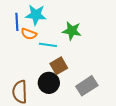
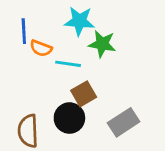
cyan star: (36, 15) -> (79, 21), moved

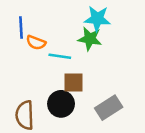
cyan star: (79, 21) -> (97, 19), moved
brown square: (84, 94) -> (74, 83), turned 30

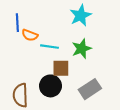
cyan star: (97, 19) -> (81, 15), turned -30
green star: (90, 39) -> (82, 49), moved, turned -30

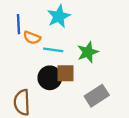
cyan star: (81, 15) -> (59, 16), moved
black circle: (50, 86) -> (50, 78), moved

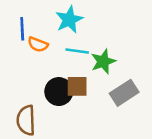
cyan line: (53, 50) -> (77, 51), moved
gray rectangle: (97, 96) -> (124, 93), moved

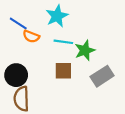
blue line: (22, 29) -> (18, 24), turned -54
black circle: (59, 92) -> (16, 75), moved

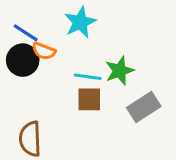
cyan line: (63, 42) -> (88, 77), moved
black circle: (16, 75) -> (23, 60), moved

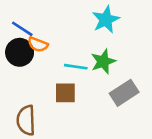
cyan star: (80, 22) -> (106, 20), moved
brown square: (89, 99) -> (65, 93), moved

